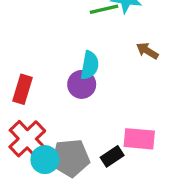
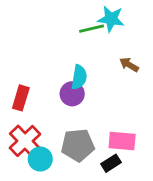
black rectangle: (112, 156) -> (111, 163), moved
gray pentagon: (70, 158) -> (78, 145), moved

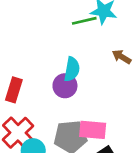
pink rectangle: (122, 141) -> (93, 130), moved

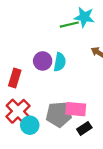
purple circle: (65, 86) -> (43, 61), moved

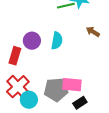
purple circle: (43, 61) -> (32, 41), moved

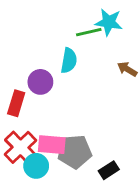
cyan semicircle: (57, 41) -> (69, 61), moved
pink rectangle: (72, 85) -> (52, 145), moved

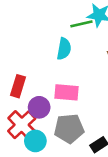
purple circle: (40, 82) -> (39, 107), moved
pink rectangle: (52, 145) -> (67, 92), moved

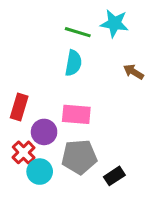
green line: (81, 24) -> (78, 32), moved, turned 30
red cross: (22, 125) -> (24, 152), size x0.7

